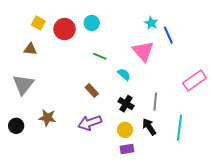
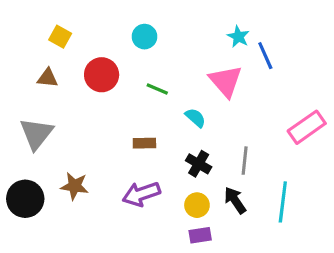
red circle: (65, 29) -> (102, 75), moved
brown rectangle: (92, 91) -> (144, 143), turned -48
black circle: (16, 126) -> (25, 199), size x1.5

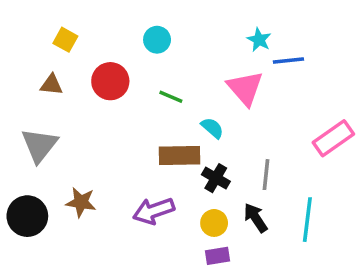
blue line: (265, 56) -> (288, 60), turned -72
brown rectangle: (144, 143) -> (179, 156), moved, size x1.6

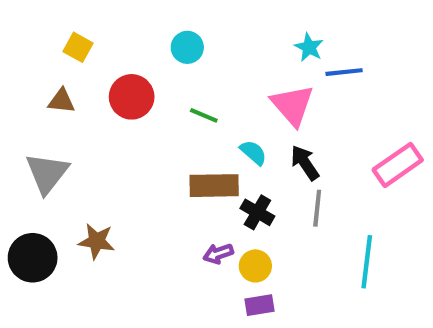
purple arrow: (154, 211) -> (218, 254), moved, size x0.6
black arrow: (256, 218) -> (305, 163), moved

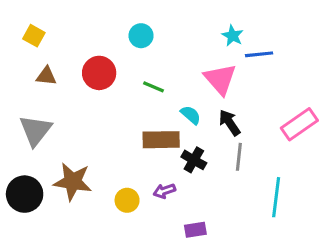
yellow square: (78, 47) -> (34, 36), moved
brown star: (97, 241) -> (73, 182), size x1.4
yellow circle: (255, 266) -> (127, 200), moved

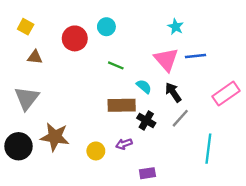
blue line: (259, 54) -> (195, 56), moved
red circle: (99, 73) -> (75, 38), moved
gray line: (239, 157) -> (180, 118), turned 36

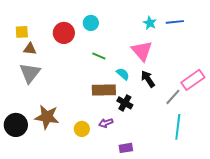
yellow square: (26, 27) -> (22, 32), moved, turned -32
blue line: (195, 56) -> (175, 22), moved
gray triangle: (27, 98) -> (30, 73), moved
gray line: (180, 118) -> (173, 97), moved

